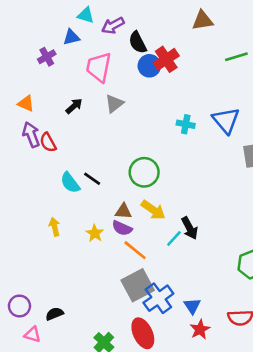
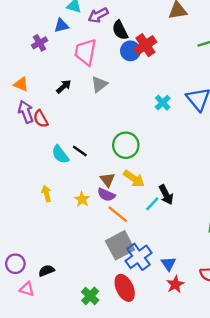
cyan cross: (186, 124) -> (163, 103), turned 35
brown triangle: (123, 211) -> (107, 180), turned 49

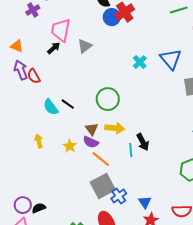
pink trapezoid: (86, 52) -> (61, 30), moved
yellow arrow: (134, 179) -> (115, 128), turned -30
cyan line: (152, 204) -> (131, 150), turned -48
blue cross: (138, 257) -> (119, 196), size x0.7
purple circle: (15, 264) -> (23, 205), moved

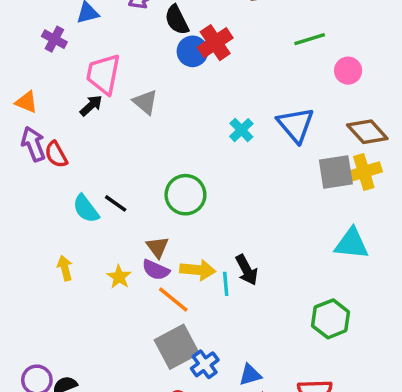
purple cross: (33, 10) -> (54, 39), turned -32
gray triangle: (85, 46) -> (145, 102), turned -42
yellow arrow: (115, 128) -> (198, 270), moved
blue triangle: (145, 202) -> (250, 375), turned 48

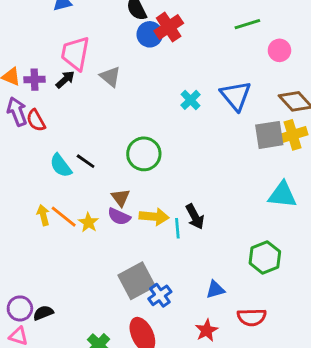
purple cross: (54, 39) -> (34, 80), moved, turned -30
orange line: (173, 300) -> (64, 217), moved
blue triangle: (250, 375) -> (215, 289), moved

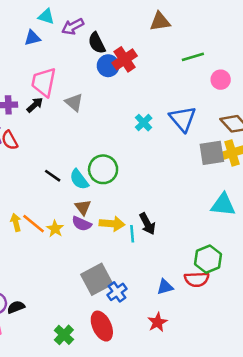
cyan semicircle: (61, 166) -> (79, 179), moved
red semicircle: (252, 317) -> (197, 279), moved

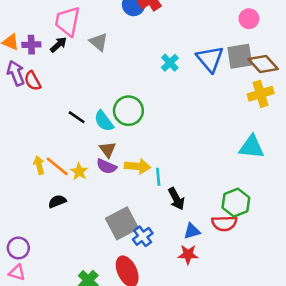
gray square: (212, 153) -> (240, 56), moved
black arrow: (147, 224) -> (176, 199), moved
black semicircle: (16, 307) -> (57, 201), moved
red star: (157, 322) -> (188, 254), moved, turned 30

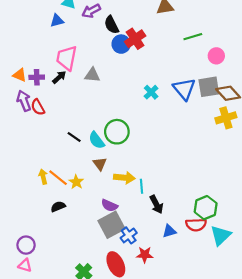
gray triangle: (99, 42) -> (92, 75), turned -35
cyan triangle: (251, 147) -> (221, 235), moved, turned -50
purple semicircle: (106, 166) -> (109, 205), moved
red star: (188, 254) -> (145, 255), moved

